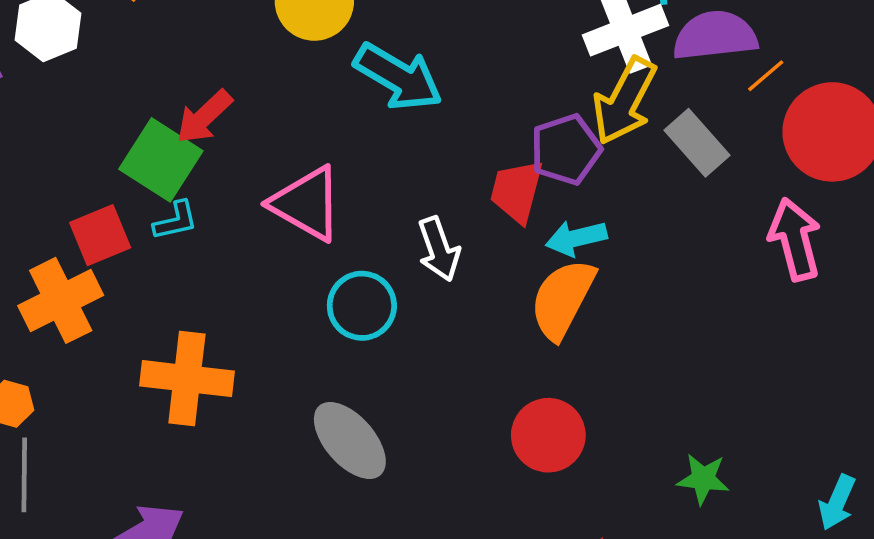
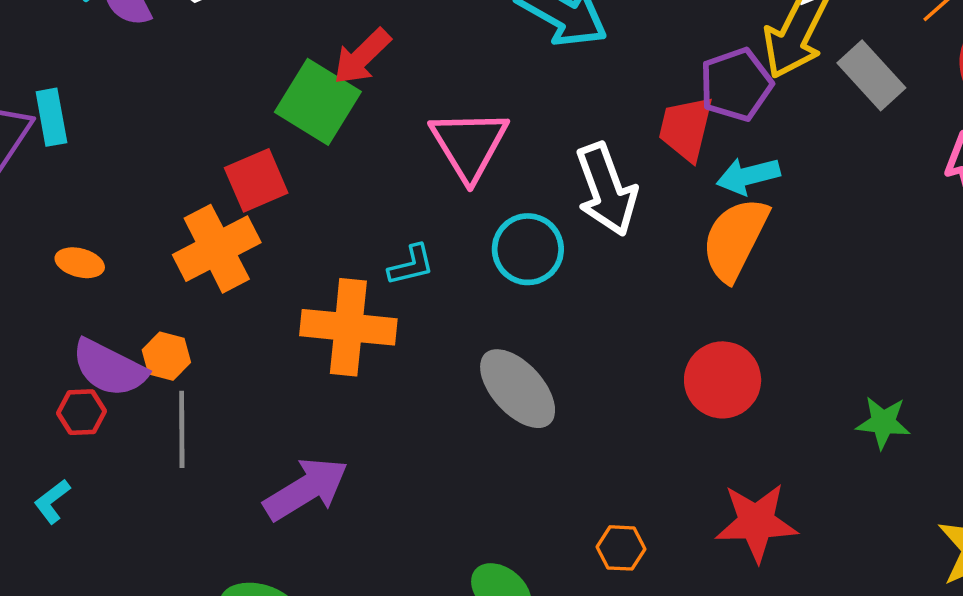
pink triangle: (307, 204) -> (469, 145), turned 30
cyan L-shape: (176, 221) -> (411, 265), moved
white arrow: (439, 249) -> (606, 189), size x1.4

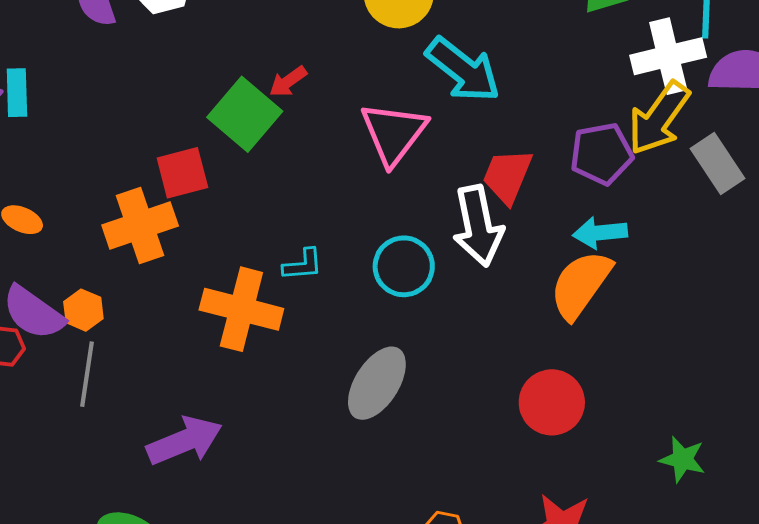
red arrow: (362, 57) -> (288, 82), size x0.7
red trapezoid: (686, 128) -> (507, 176), moved
pink triangle: (469, 145) -> (394, 133), moved
gray ellipse: (518, 389) -> (377, 383), turned 66

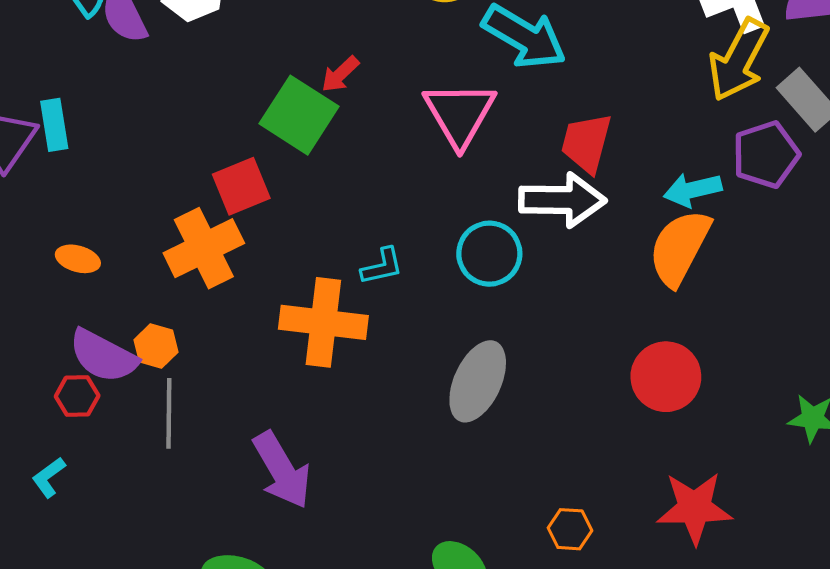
purple pentagon: (602, 154) -> (766, 155), moved
white arrow: (478, 226) -> (562, 200), turned -70
purple arrow: (185, 441) -> (282, 470), turned 90

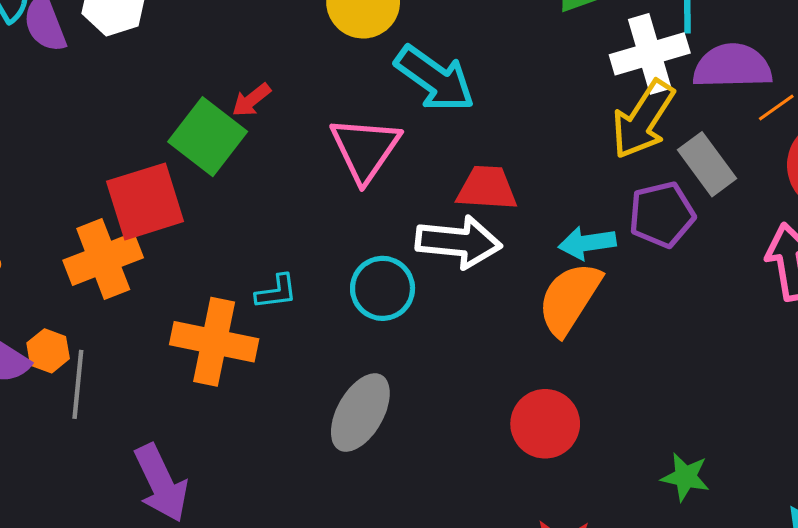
red trapezoid: (586, 143) -> (487, 188), turned 74
red square: (241, 186) -> (145, 201), size x1.4
gray line: (169, 413) -> (78, 384), moved

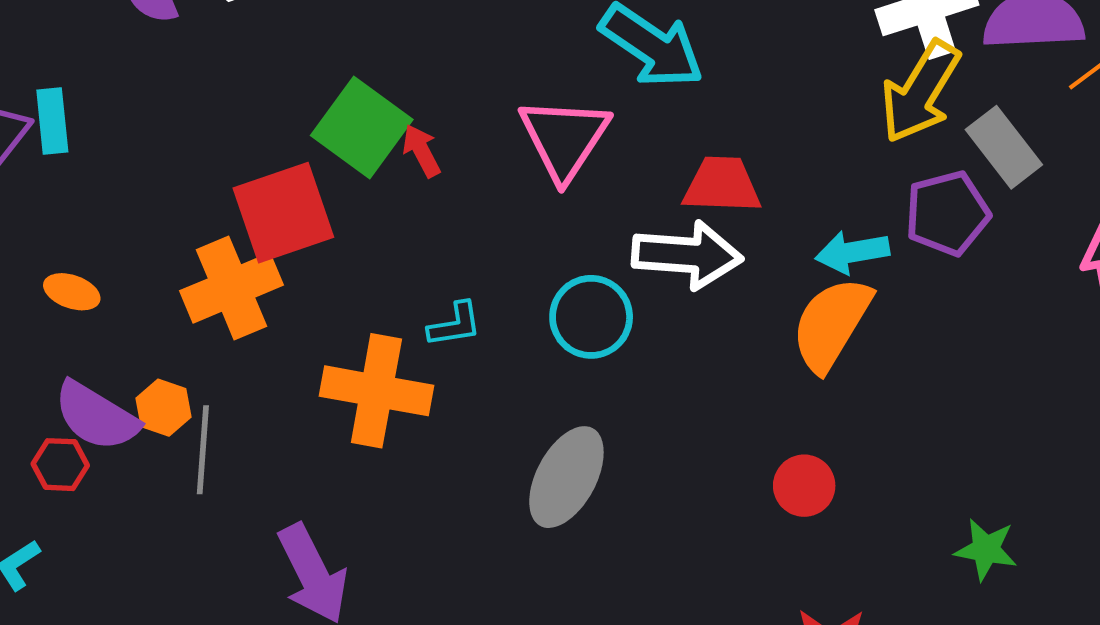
red arrow: (251, 100) -> (421, 151), moved, turned 102
red circle: (545, 424) -> (804, 486), size x0.7

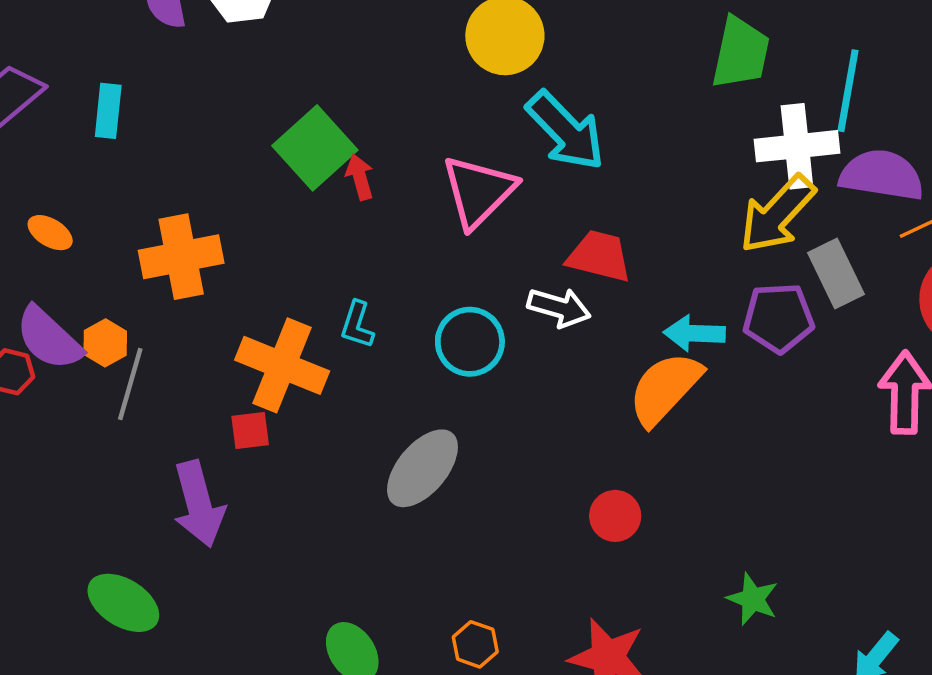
cyan rectangle: (52, 121) -> (108, 111), moved
red square: (283, 213) -> (250, 430), moved, size x0.5
white arrow: (687, 255) -> (559, 308), size x0.7
cyan L-shape: (455, 325) -> (357, 325), turned 105

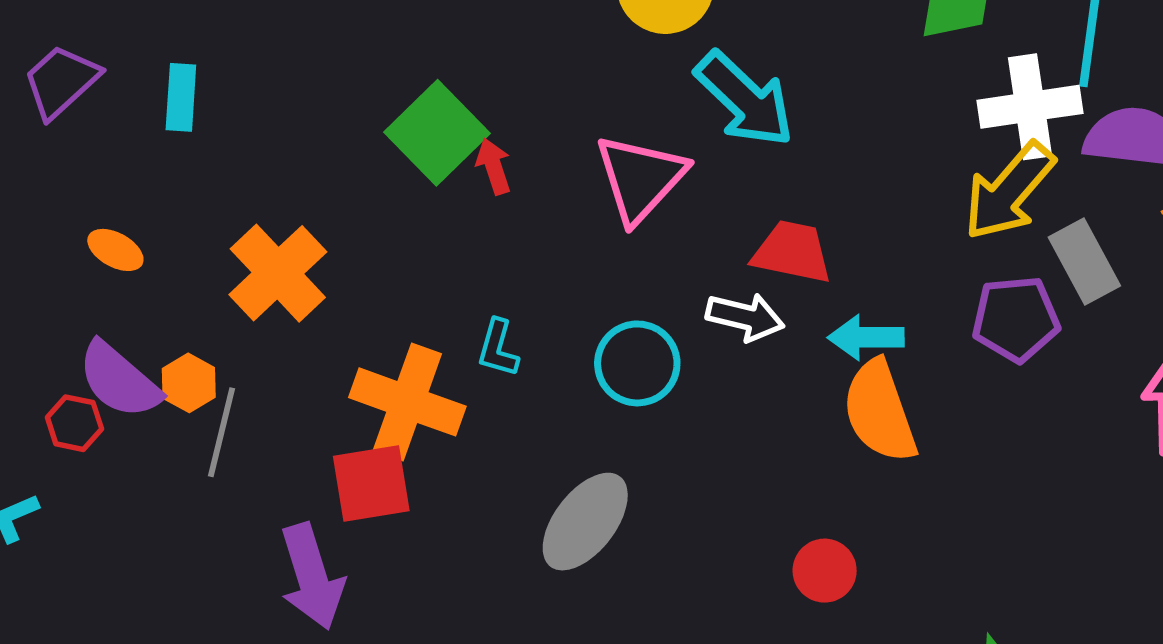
orange cross: (181, 257) -> (278, 273), turned -30
cyan arrow: (694, 333) -> (866, 337), moved
orange semicircle: (665, 388) -> (880, 411), turned -60
red square: (250, 430) -> (371, 483), size x1.6

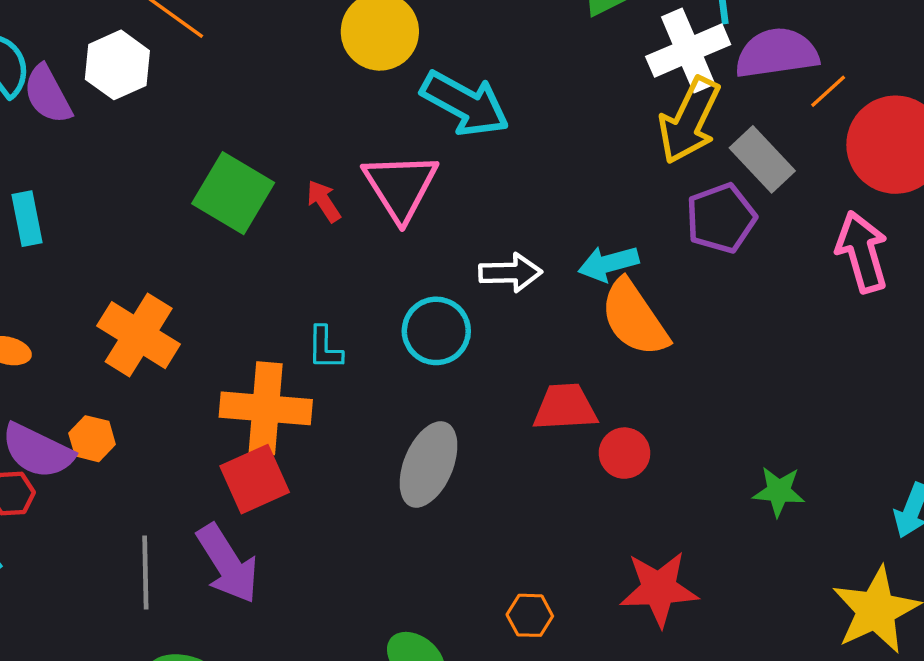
red arrow: (494, 166) -> (324, 201), moved
red trapezoid: (792, 252) -> (565, 407), moved
gray line: (221, 432) -> (145, 572), moved

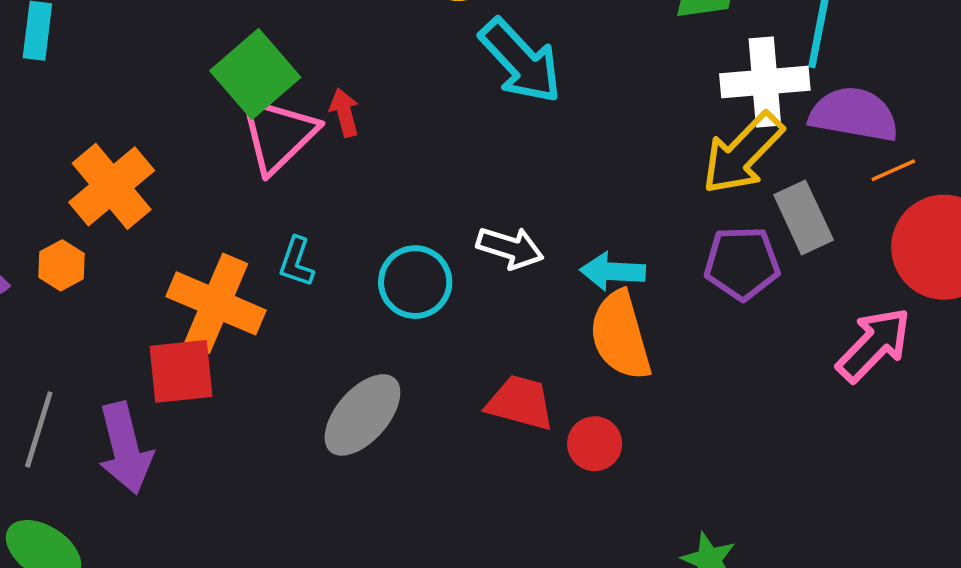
pink triangle: (400, 186) -> (278, 135), moved
pink arrow: (862, 252) -> (874, 345), turned 42
orange hexagon: (92, 439) -> (62, 265), moved
red circle: (624, 453) -> (595, 444), moved

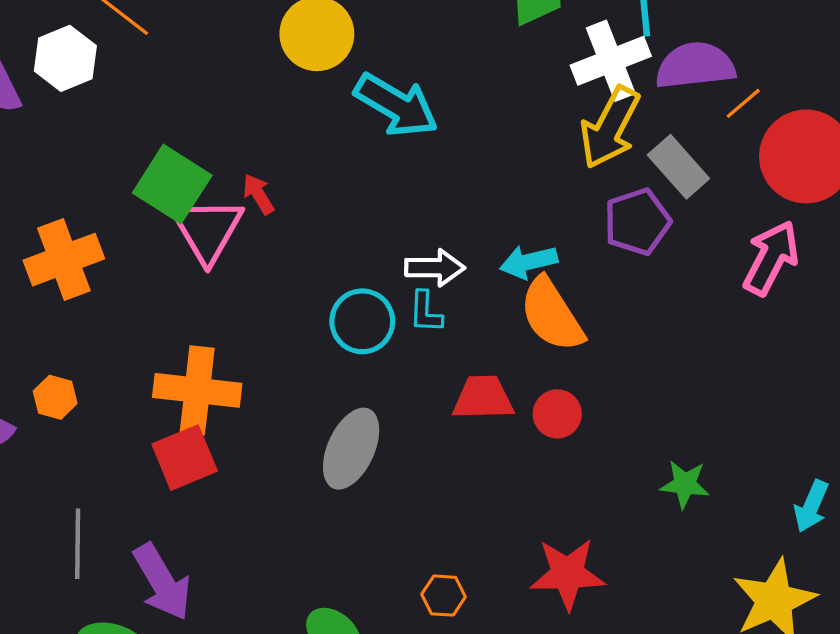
orange cross: (112, 186) -> (64, 260), moved, turned 36
cyan L-shape: (296, 262) -> (426, 312), moved
purple arrow: (125, 448) -> (162, 582), moved

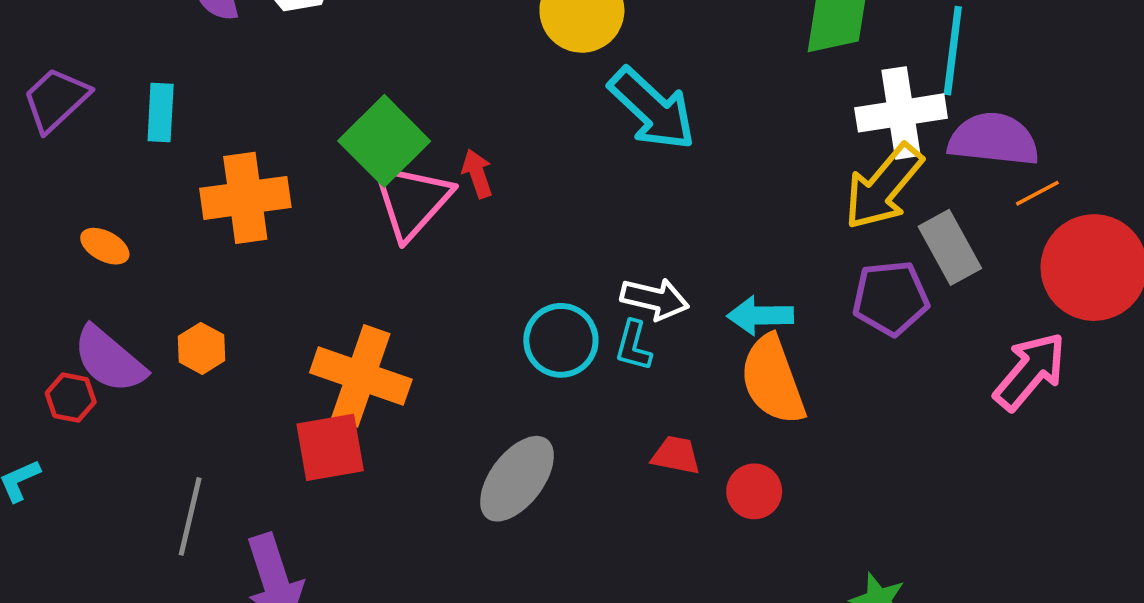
red trapezoid: (483, 398) -> (676, 455), size x0.7

